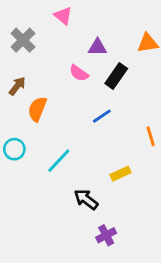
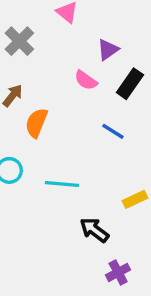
purple triangle: (98, 47) -> (108, 50), turned -36
blue line: (102, 116) -> (113, 131), turned 66
cyan line: (59, 161) -> (62, 184), turned 52

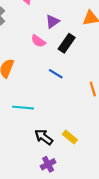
yellow rectangle: (135, 199) -> (70, 137), moved, turned 64
purple cross: (118, 272) -> (48, 164), moved

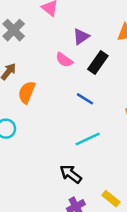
cyan line: (23, 108) -> (88, 139), moved, turned -30
yellow rectangle: (70, 137) -> (111, 199), moved

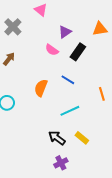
orange semicircle: (27, 92) -> (41, 88), moved
yellow rectangle: (111, 199) -> (82, 138), moved

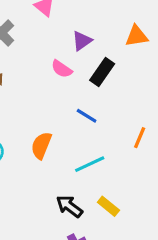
orange semicircle: (41, 88) -> (41, 145), moved
orange line: (102, 94) -> (140, 138), turned 40

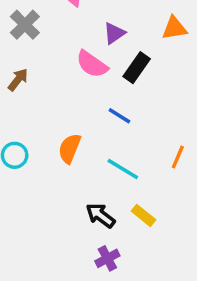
pink semicircle: (62, 69) -> (92, 64), size x1.4
orange line: (140, 138) -> (178, 157), moved
cyan line: (90, 164) -> (123, 169), turned 56

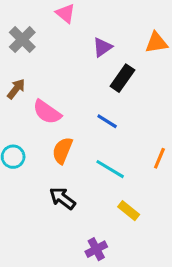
pink semicircle: (92, 64) -> (47, 112), moved
black arrow: (101, 215) -> (62, 198), moved

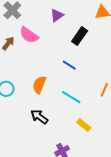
purple triangle: (102, 47) -> (57, 15), moved
pink semicircle: (47, 112) -> (29, 35), moved

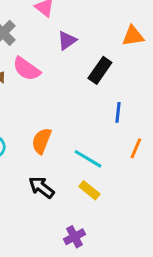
blue line: (69, 65) -> (118, 112), moved, turned 64
yellow rectangle: (84, 125) -> (89, 190), moved

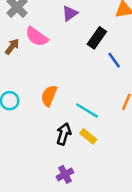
blue line: (118, 112) -> (114, 60), moved, turned -42
black arrow: (42, 187) -> (64, 134), moved, turned 70
purple cross: (74, 237) -> (65, 174), moved

